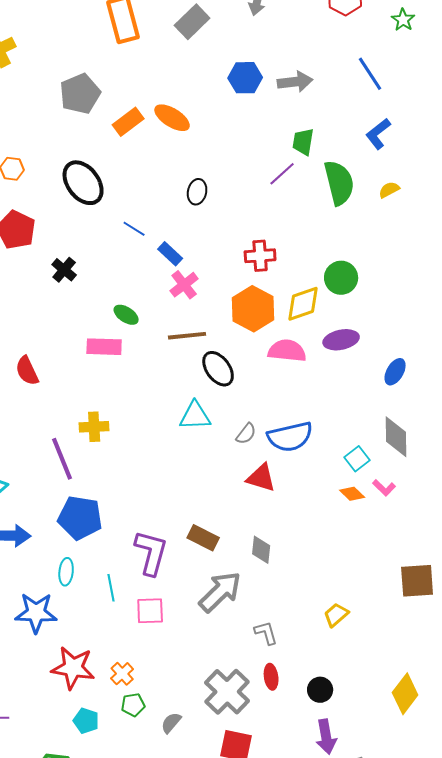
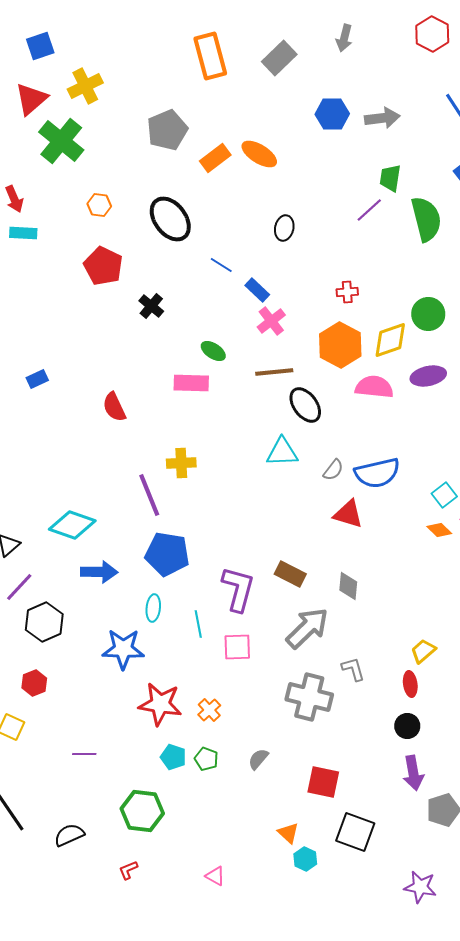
red cross: (260, 256) -> (347, 292), size x0.7
red ellipse: (271, 677) -> (410, 684), moved
gray cross: (227, 692) -> (309, 697), moved, turned -30
green pentagon: (133, 705) -> (206, 759), moved, turned 30

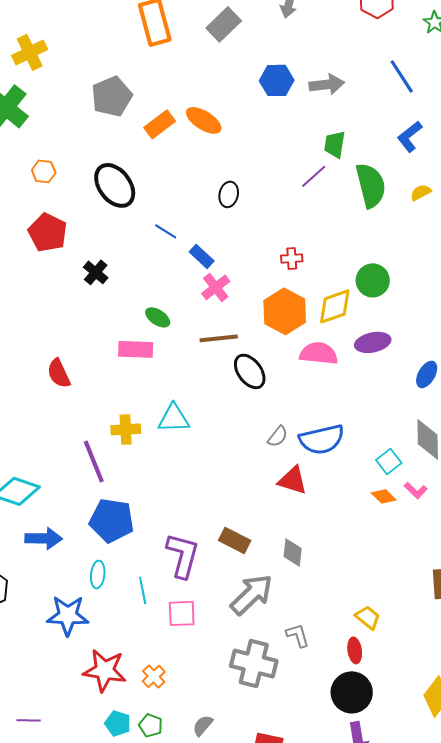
cyan triangle: (282, 452) -> (174, 418), moved
yellow trapezoid: (423, 651) -> (368, 617), turned 80
black circle: (407, 726) -> (352, 692), size x1.6

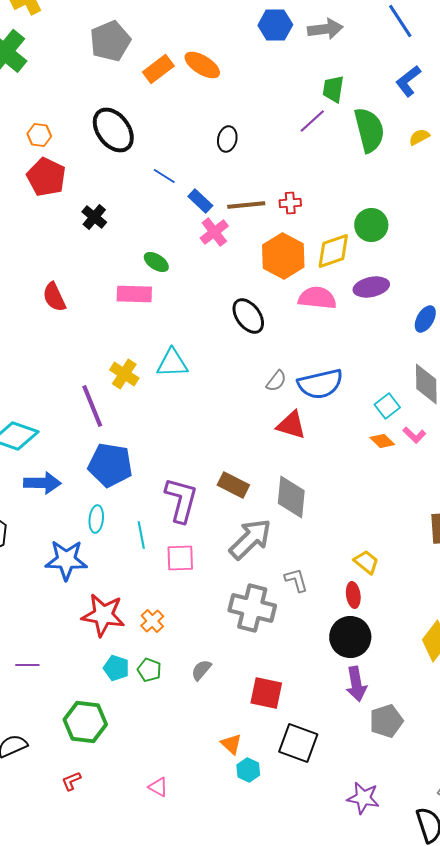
orange hexagon: (44, 171) -> (39, 135), moved
brown line: (219, 338) -> (246, 205), moved
red semicircle: (59, 373) -> (54, 297), moved
yellow cross: (126, 429) -> (124, 374), turned 36
gray diamond: (293, 552) -> (291, 497), size x1.5

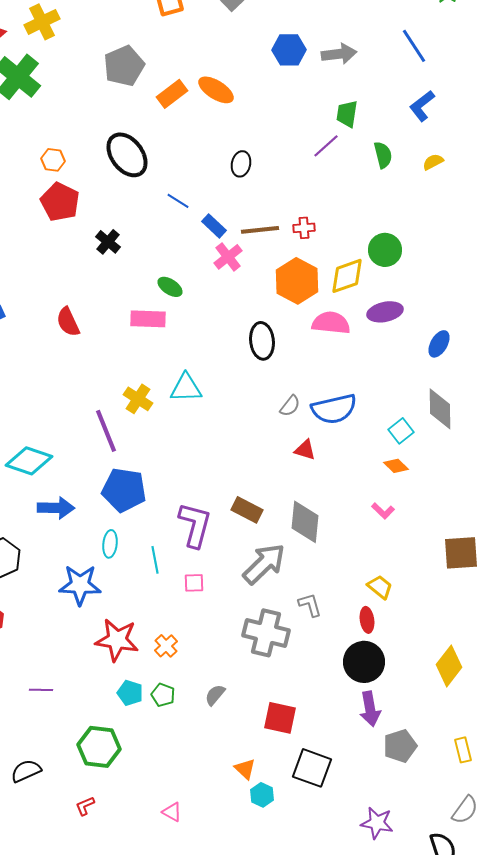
green semicircle: (369, 130) -> (383, 155), size x0.6
black ellipse: (248, 316) -> (262, 341), turned 30
red triangle: (291, 425) -> (305, 450), size x0.7
pink L-shape: (414, 435) -> (383, 511), moved
pink square: (180, 558) -> (194, 583), size x0.7

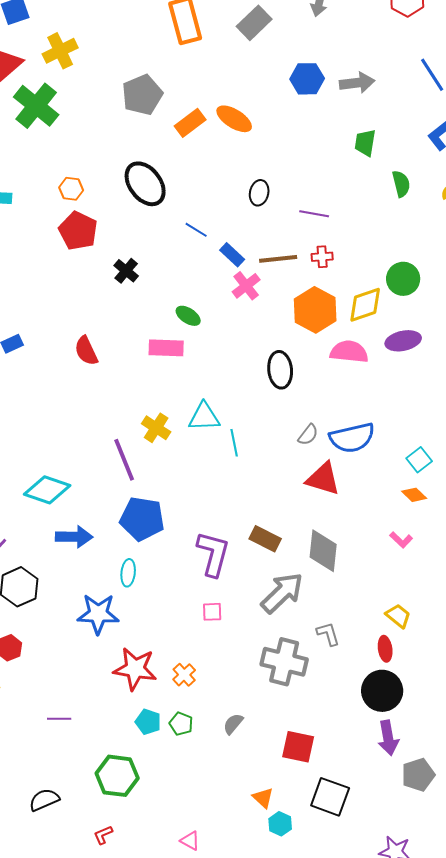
purple line: (326, 146) -> (314, 214), moved, turned 52
red triangle: (305, 450) -> (323, 479), size x1.6
cyan line: (155, 560) -> (234, 443), moved

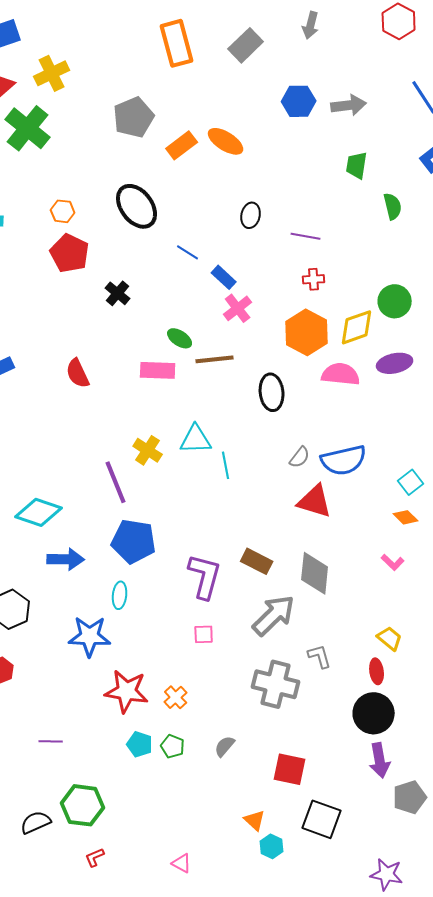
brown line: (278, 259) -> (215, 359), moved
green hexagon: (117, 776) -> (83, 805), moved

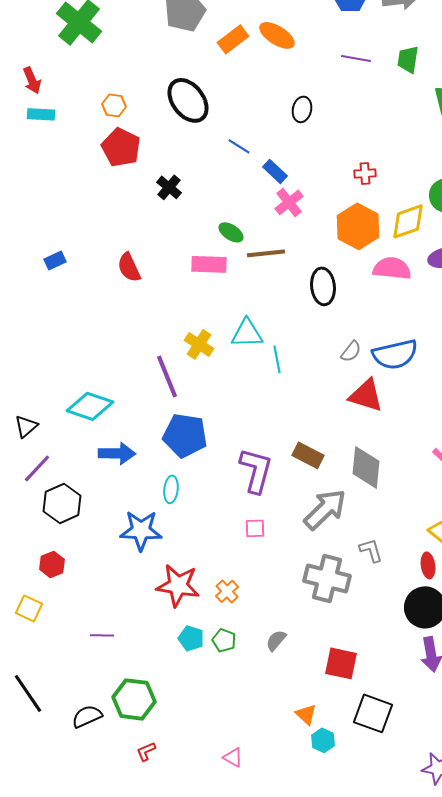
purple line: (306, 236) -> (356, 58), moved

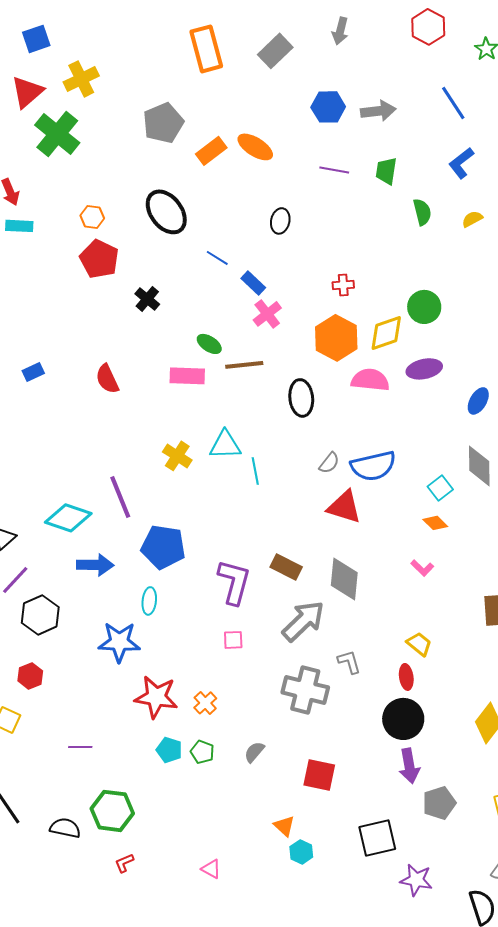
purple line: (167, 376) -> (120, 497), moved
black square: (373, 713) -> (377, 838), moved, turned -33
black semicircle: (87, 716) -> (65, 828), turned 36

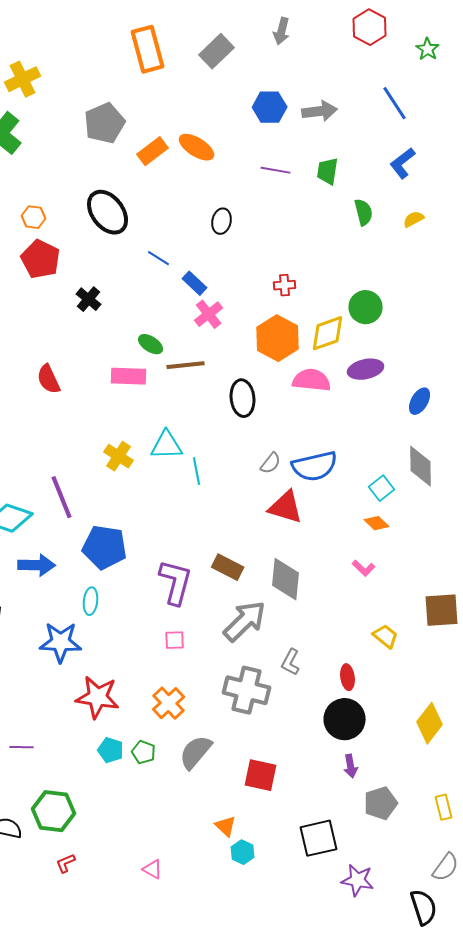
yellow trapezoid: (419, 644) -> (386, 636), moved
gray L-shape: (349, 662) -> (291, 662), turned -136
orange cross: (205, 703) -> (169, 703), moved, size x1.4
gray semicircle: (254, 752) -> (196, 752), size x1.6
purple arrow: (409, 766) -> (351, 766), size x0.7

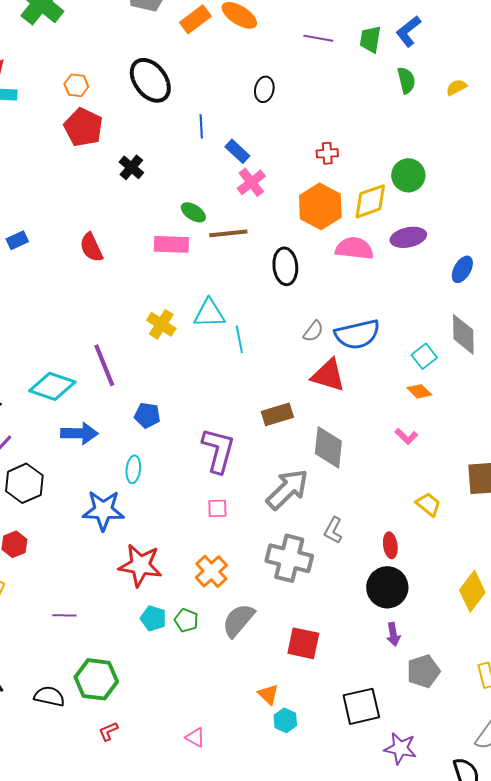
blue L-shape: (403, 163) -> (408, 31), moved
blue line: (159, 258) -> (201, 126), turned 55
blue pentagon: (105, 547) -> (147, 415), size x0.6
brown rectangle: (228, 567) -> (277, 414), moved, turned -44

